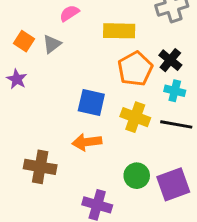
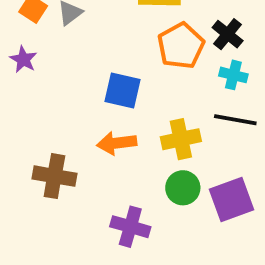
yellow cross: (135, 117) -> (181, 139), moved, turned -32

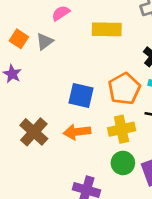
orange pentagon: (181, 46) -> (124, 89), moved
brown cross: (54, 176) -> (34, 132), moved, turned 32

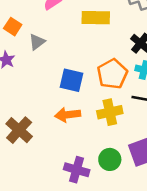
gray triangle: (45, 41) -> (37, 42), moved
brown cross: (34, 132) -> (19, 130), moved
green circle: (123, 163) -> (110, 159), moved

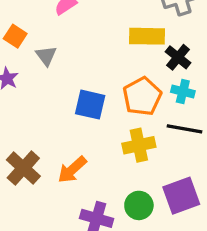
yellow rectangle: (96, 18) -> (147, 36), moved
gray triangle: (37, 42) -> (46, 56), turned -30
orange arrow: (68, 115) -> (72, 170), moved, turned -35

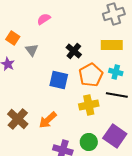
yellow rectangle: (147, 36) -> (112, 45), moved
black cross: (178, 57) -> (74, 51), moved
purple square: (181, 196) -> (115, 136), turned -35

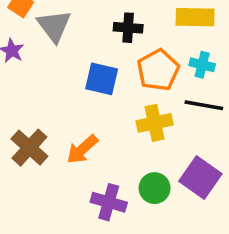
gray triangle: (32, 50) -> (54, 26), size x1.5
black cross: (74, 51) -> (128, 28), turned -35

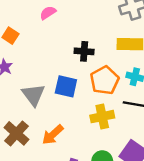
gray triangle: (54, 26) -> (33, 95), moved

